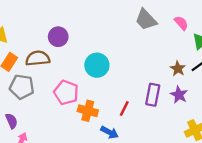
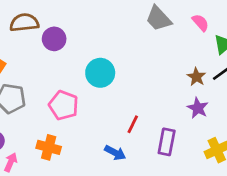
brown semicircle: (38, 58) -> (24, 23), moved
purple rectangle: (153, 95) -> (167, 142), moved
orange cross: (88, 111) -> (49, 147), moved

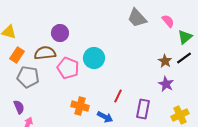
brown semicircle: (24, 23) -> (45, 53), moved
pink pentagon: (64, 105) -> (68, 68), moved
orange cross: (49, 147) -> (80, 106), moved

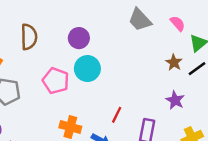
purple circle: (60, 33) -> (79, 38), moved
brown semicircle: (45, 53) -> (29, 37), moved, turned 95
brown star: (165, 61) -> (174, 62), moved

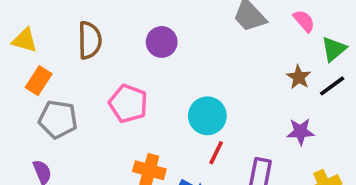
cyan circle: (87, 69) -> (207, 116), moved
purple star: (175, 100) -> (300, 132), turned -30

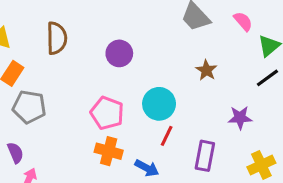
purple circle: (162, 42) -> (119, 53), moved
brown star: (299, 77) -> (206, 70), moved
pink pentagon: (128, 103) -> (107, 113), moved

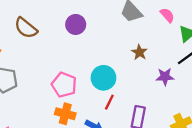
brown semicircle: (57, 38) -> (26, 28), turned 130
purple circle: (119, 53) -> (76, 24), moved
purple star: (240, 118) -> (165, 77), moved

